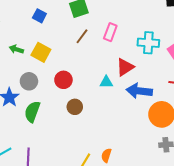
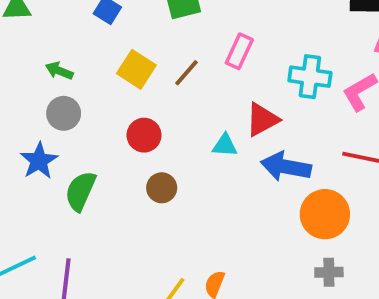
brown line: (82, 36) -> (187, 73), moved
yellow square: (41, 52) -> (136, 69), moved
gray circle: (29, 81) -> (64, 113), moved

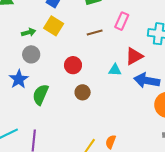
yellow square: (136, 69) -> (54, 26), moved
green arrow: (59, 71) -> (29, 32), turned 144
brown line: (187, 73) -> (95, 33), turned 35

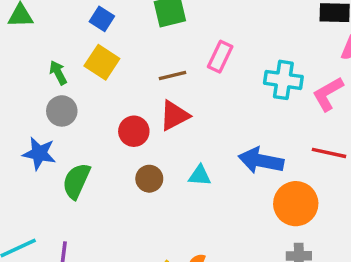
green arrow: (29, 32) -> (58, 73), turned -104
red triangle: (134, 56) -> (174, 115), moved
cyan triangle: (115, 70) -> (200, 176), moved
blue star: (19, 79) -> (39, 153), turned -30

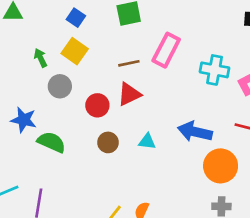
pink rectangle: (220, 57) -> (166, 50), size x1.4
gray circle: (62, 111) -> (60, 86), moved
green semicircle: (76, 181) -> (52, 142), turned 88

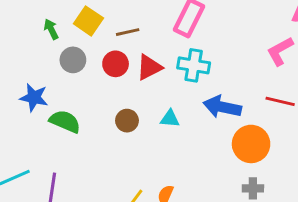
brown line: (129, 63) -> (128, 32), moved
cyan cross: (214, 70) -> (194, 65), moved
red circle: (97, 105) -> (116, 64), moved

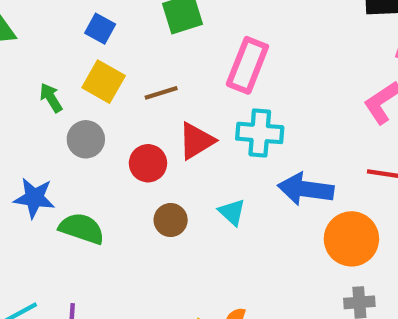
red circle: (116, 64) -> (148, 163), moved
cyan triangle: (170, 119) -> (232, 212), turned 42

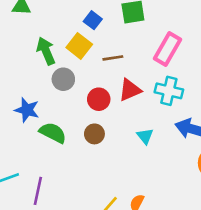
blue square: (100, 29) -> (93, 20), moved
green arrow: (51, 98) -> (46, 51), size x1.5
brown circle: (171, 220) -> (94, 134), moved

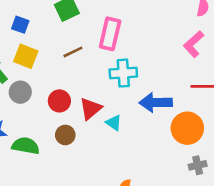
blue square: (93, 20) -> (20, 25), moved
brown line: (113, 58) -> (73, 52), moved
red triangle: (130, 90) -> (91, 109), moved

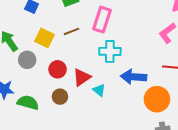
yellow square: (26, 56) -> (45, 38), moved

